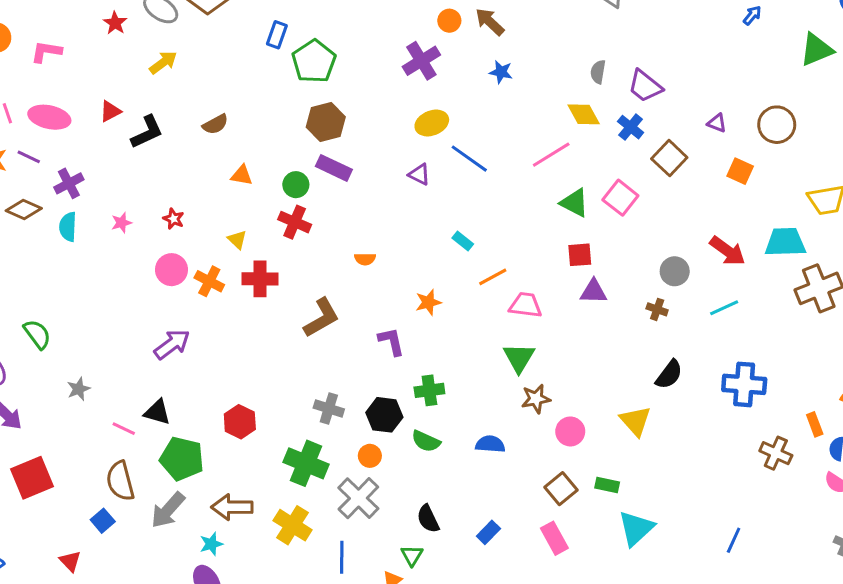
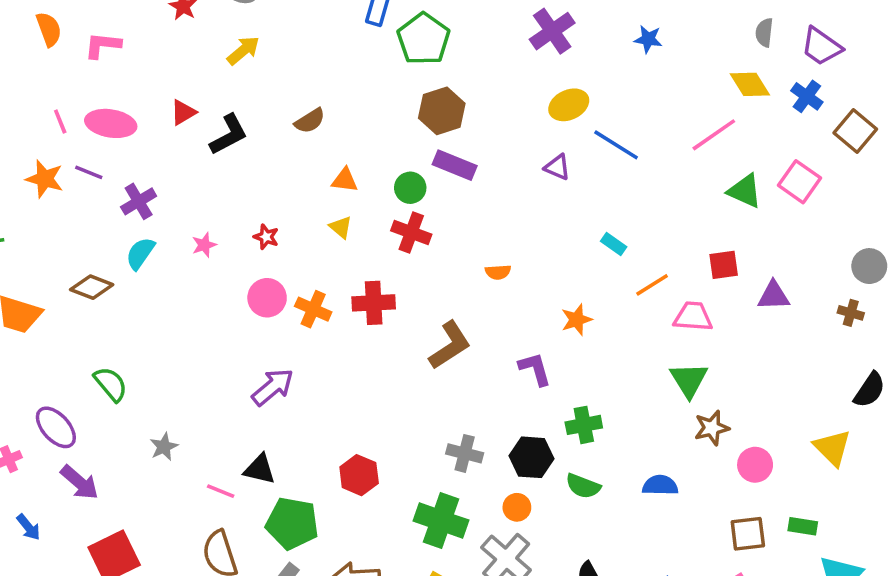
brown diamond: (24, 209) -> (92, 287), moved
cyan semicircle: (68, 227) -> (140, 253), turned 36
yellow triangle: (237, 240) -> (341, 227), moved
red square: (580, 255) -> (724, 265), moved
brown square: (561, 489) -> (748, 534), turned 36

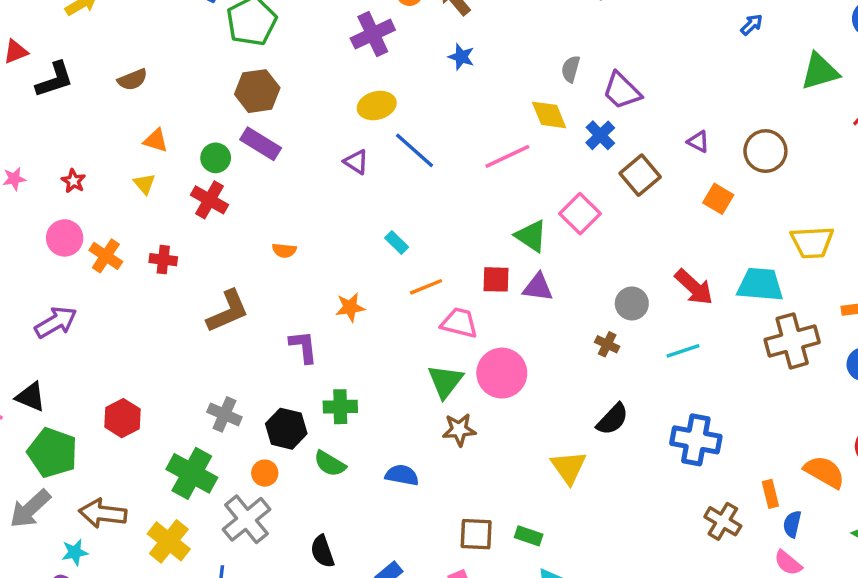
green triangle: (745, 191) -> (531, 236), moved
purple triangle: (774, 296) -> (538, 287), moved
red cross: (374, 303) -> (163, 260), size x0.7
pink circle: (755, 465) -> (502, 373), moved, size x1.5

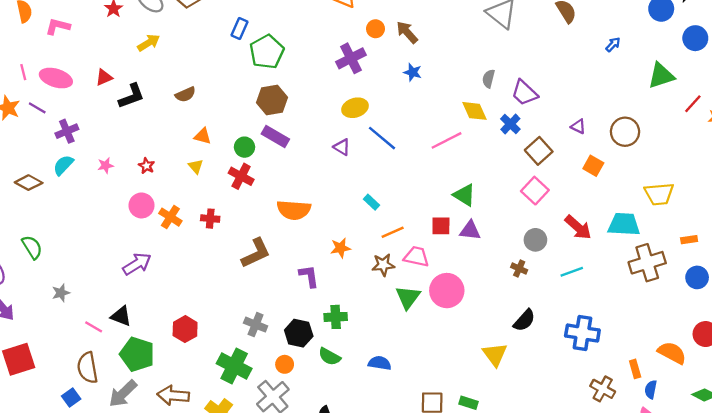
pink square: (580, 214) -> (535, 191), moved
orange semicircle: (284, 250) -> (294, 210), size x2.0
brown star: (459, 430) -> (383, 265), moved

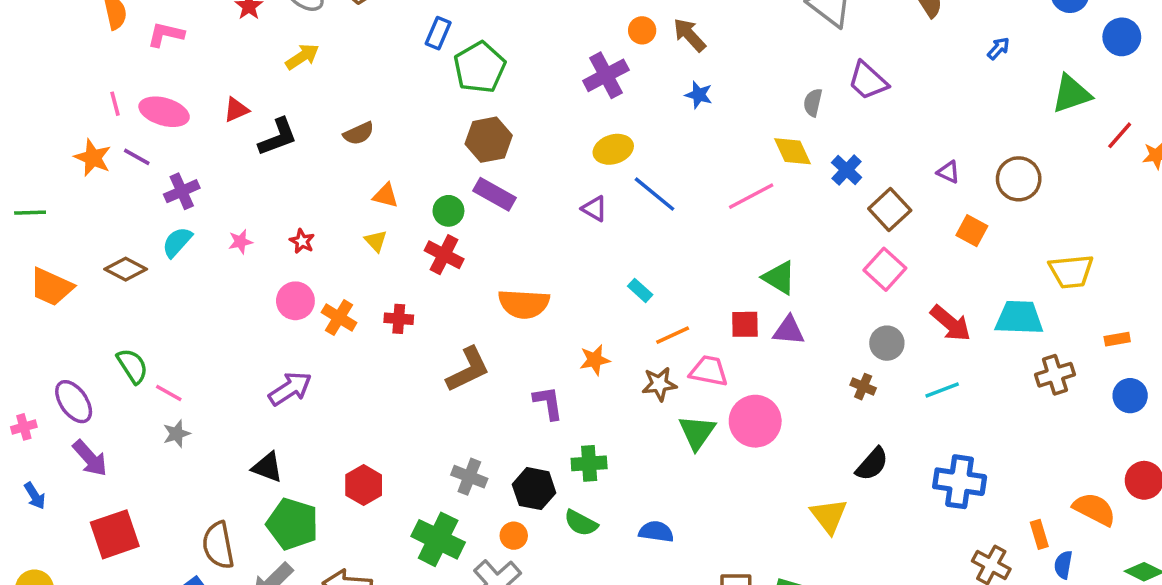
purple trapezoid: (524, 93) -> (868, 81), moved
brown cross: (647, 263) -> (1055, 375), size x0.7
pink line: (94, 327) -> (169, 393), moved

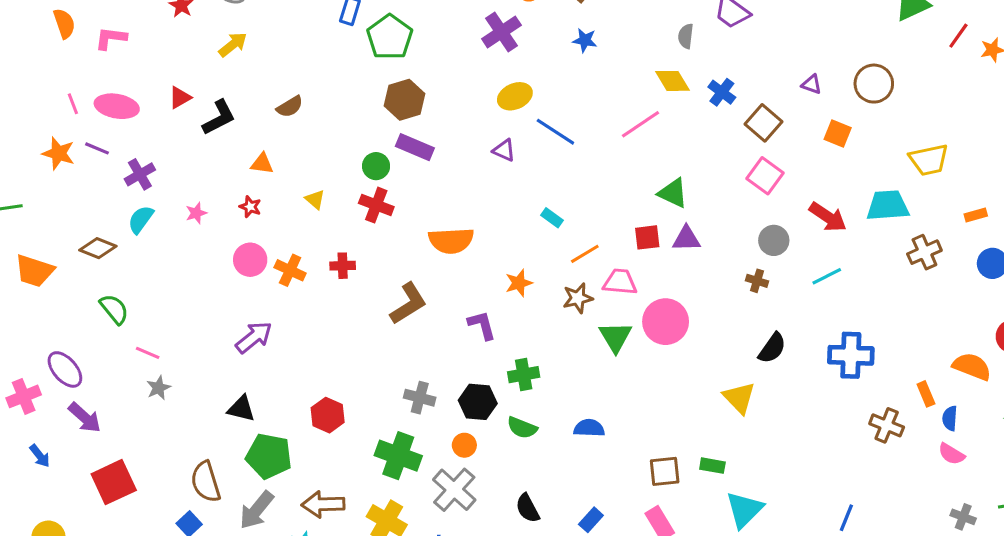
orange triangle: (386, 195) -> (262, 164), moved
green semicircle: (132, 366) -> (114, 309), moved
pink cross: (24, 427) -> (24, 396), size x1.5

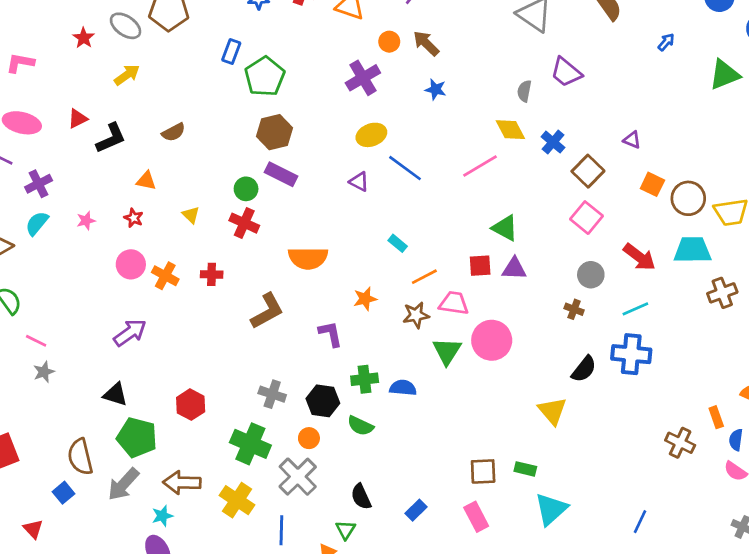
brown circle: (874, 84) -> (688, 198), moved
blue cross: (851, 355) -> (631, 354), moved
blue semicircle: (589, 428) -> (403, 388), moved

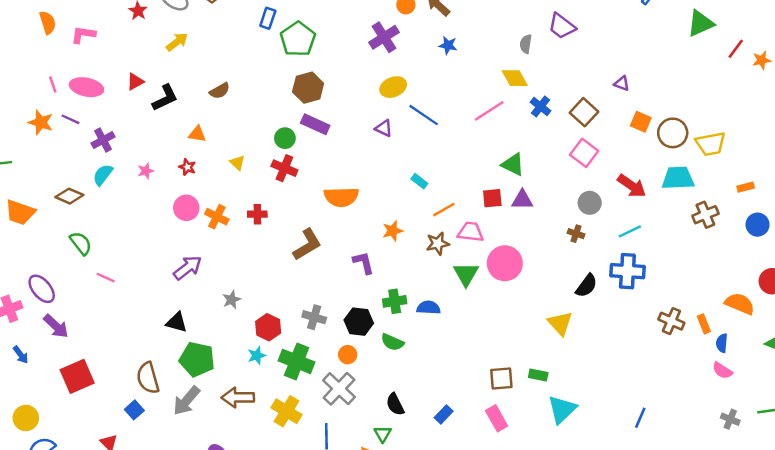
blue cross: (553, 142) -> (540, 107), moved
gray star: (44, 372) -> (232, 300), moved
red hexagon: (191, 405) -> (268, 327), moved
brown cross: (680, 443) -> (671, 321), moved
cyan star: (162, 516) -> (257, 356), moved

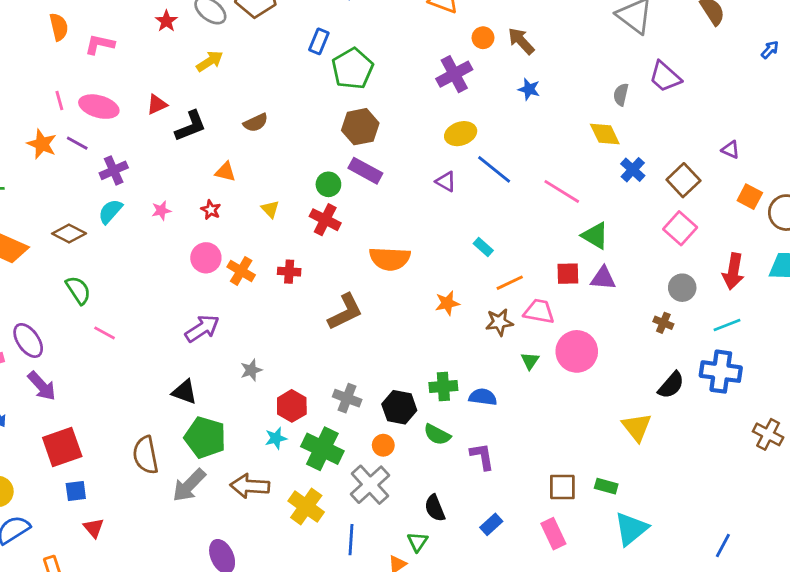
pink line: (489, 111) -> (562, 191), moved, turned 60
red arrow: (632, 186) -> (733, 271), turned 60
purple L-shape: (363, 263) -> (482, 456), moved
green triangle: (466, 274) -> (530, 361), size x0.6
blue square: (134, 410) -> (76, 491), moved, turned 30

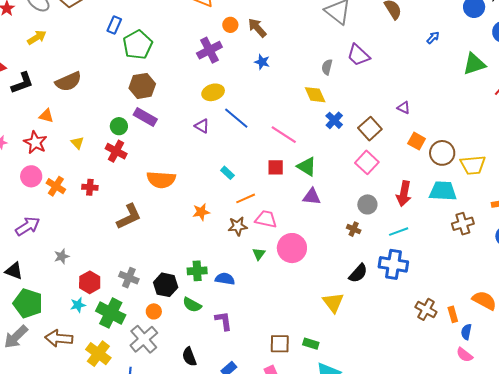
brown semicircle: (256, 123) -> (68, 82), size x1.5
red star: (211, 210) -> (35, 142), size x1.6
red square: (568, 274) -> (276, 167), moved

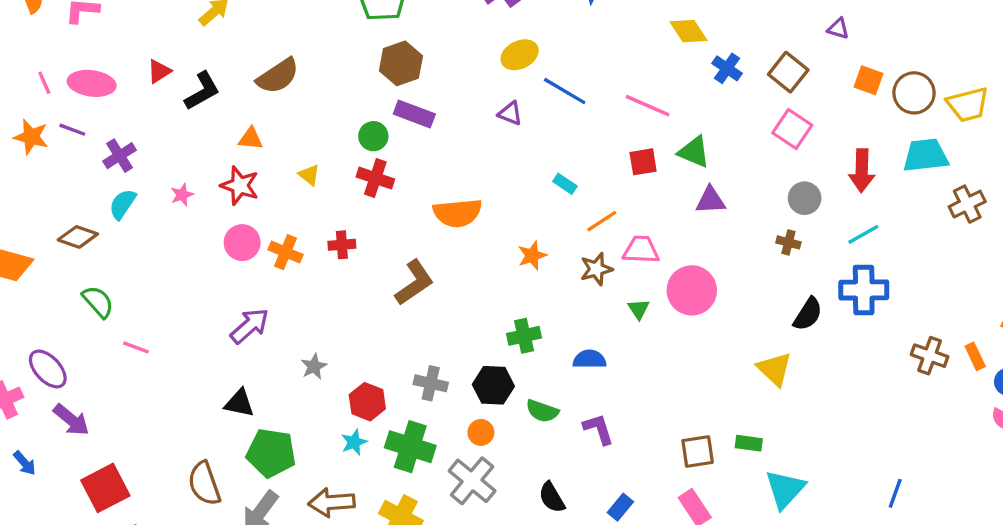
green cross: (197, 271) -> (524, 336), moved

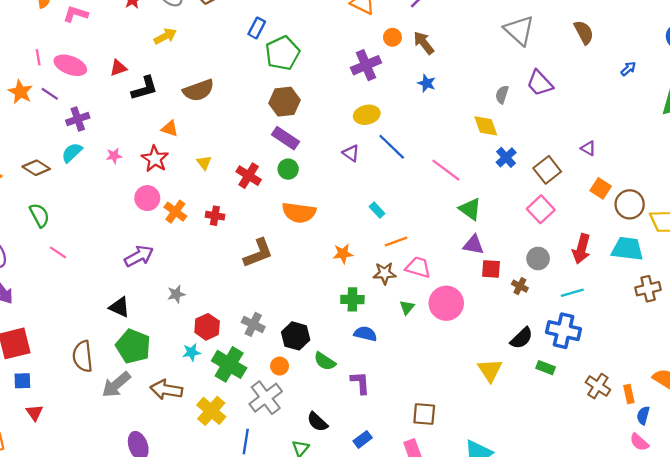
green circle: (373, 136) -> (288, 169), moved
red square: (643, 162) -> (491, 269), moved
green cross: (524, 336) -> (352, 299), moved
green rectangle: (749, 443) -> (546, 368), moved
black semicircle: (552, 497) -> (317, 422), turned -30

